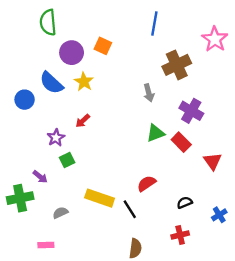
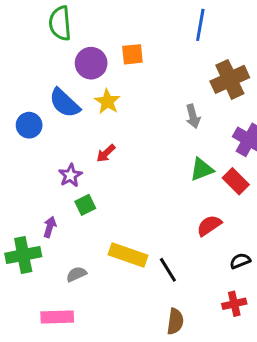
orange square: (103, 46) -> (132, 54), turned -30
purple arrow: (40, 177) -> (50, 227), turned -112
red semicircle: (147, 184) -> (209, 226), moved
pink rectangle: (46, 245) -> (57, 317), size x1.5

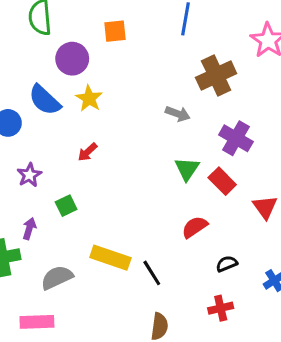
orange square: (132, 54) -> (115, 31), moved
gray arrow: (193, 116) -> (178, 114), turned -55
green triangle: (202, 169) -> (187, 169), turned -35
purple star: (70, 175) -> (29, 175), moved
gray semicircle: (76, 274) -> (57, 278), size x1.5

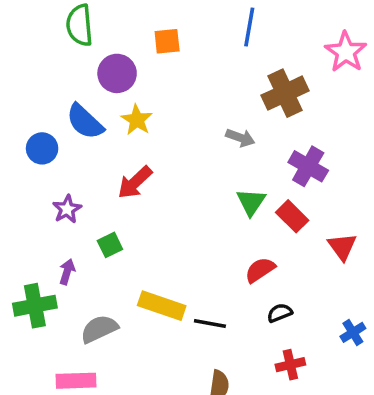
red arrow: (87, 152) -> (135, 182), size x1.5
black semicircle: (227, 264) -> (280, 313), moved
black line: (152, 273) -> (210, 324), turned -48

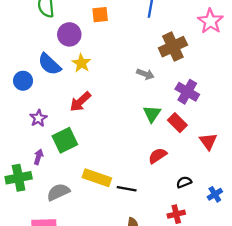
green square: (110, 245) -> (65, 140), size x1.6
black semicircle: (280, 313) -> (184, 182), moved

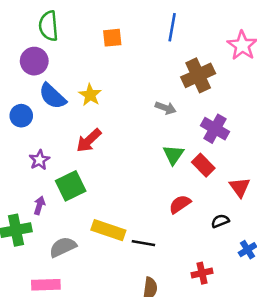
purple circle: (69, 34) -> (34, 61), moved
black semicircle: (184, 182) -> (220, 221), moved

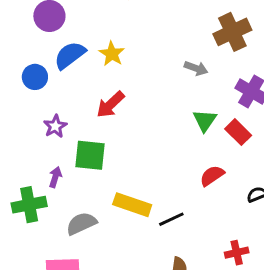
blue semicircle: (52, 96) -> (70, 55), turned 100
green square: (71, 186) -> (90, 155), turned 32
black line: (143, 243) -> (171, 219), turned -35

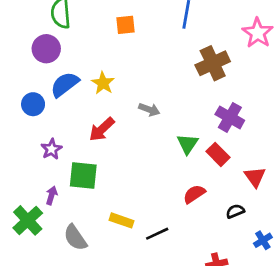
gray arrow: (196, 68) -> (149, 109), moved
green cross: (29, 205) -> (28, 220), turned -32
yellow rectangle: (132, 205) -> (122, 220), size x0.7
gray semicircle: (81, 224) -> (75, 238), turned -100

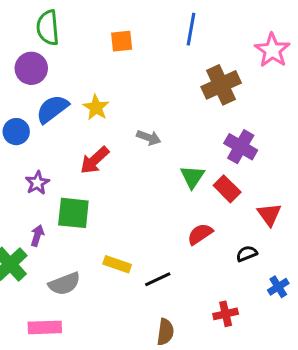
gray semicircle: (75, 238) -> (64, 284), turned -76

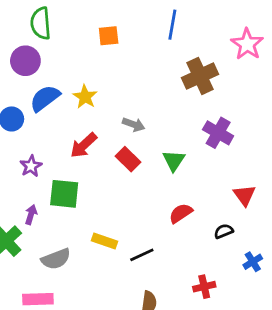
red rectangle: (227, 189) -> (128, 159), moved

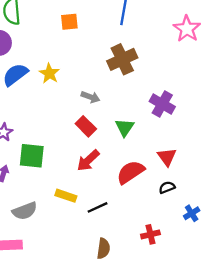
brown cross: (200, 76) -> (122, 59), moved
red arrow: (84, 145) -> (88, 160), moved
red triangle: (244, 195) -> (167, 157), moved
red semicircle: (181, 213) -> (130, 172), size x1.4

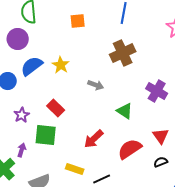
red rectangle: (86, 126) -> (56, 108), moved
green triangle: (125, 127) -> (125, 111), turned -30

